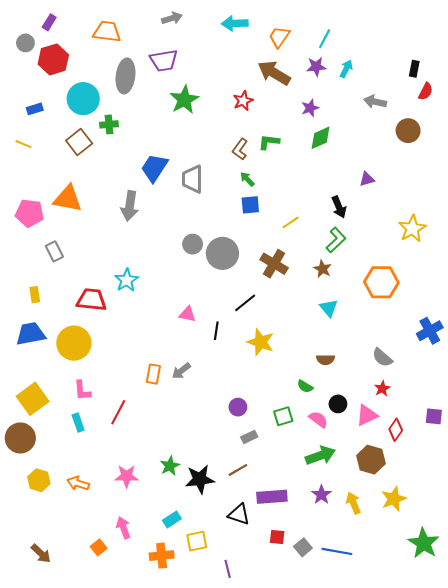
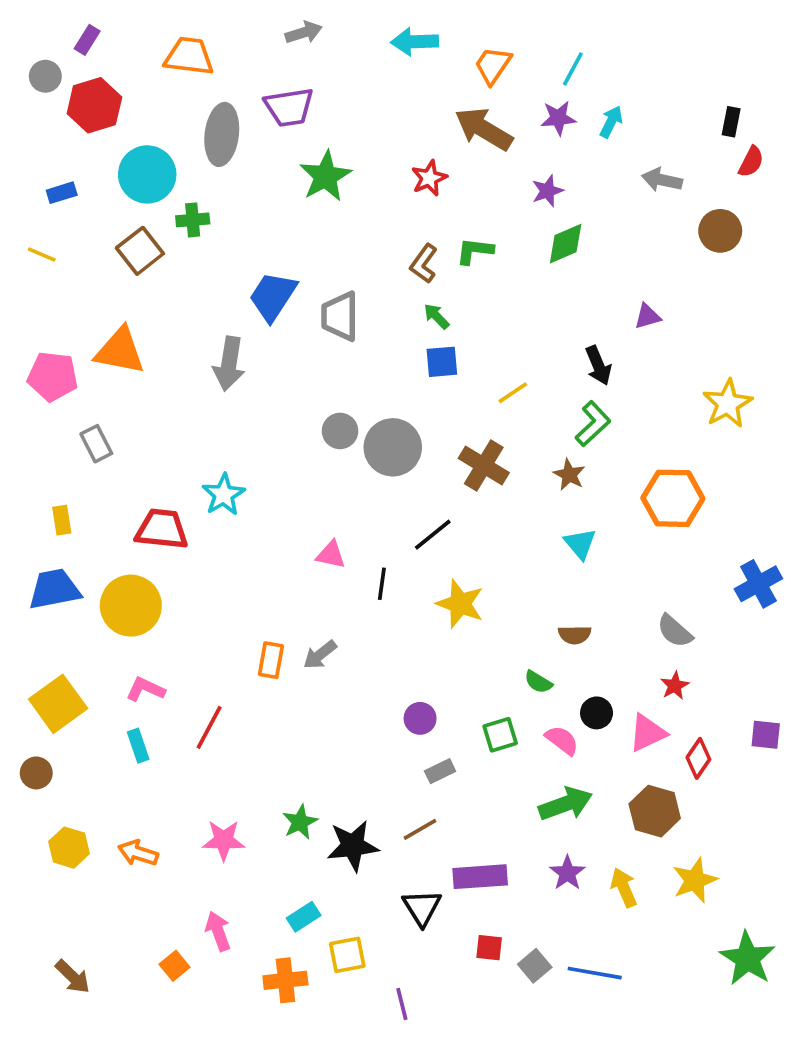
pink L-shape: (82, 391) -> (145, 689), turned 120
brown circle: (20, 438) -> (36, 773), size x0.6
black triangle: (239, 514) -> (422, 908), turned 40

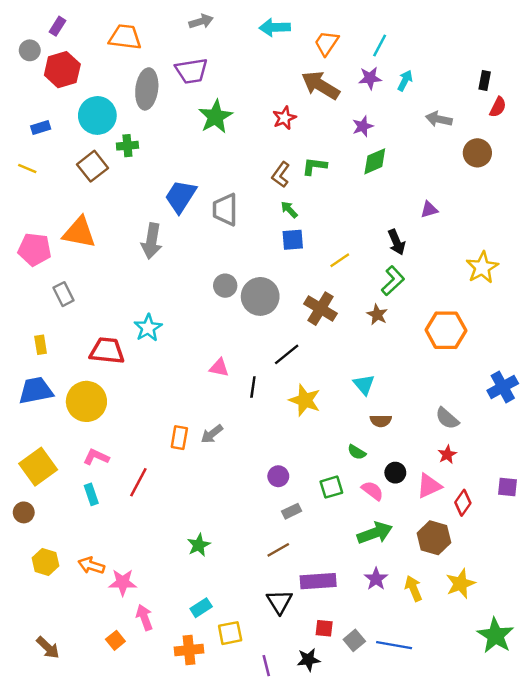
cyan triangle: (580, 544) -> (364, 385), moved
pink star: (224, 840) -> (123, 582), moved
black star: (353, 846) -> (308, 660), moved, size x0.7

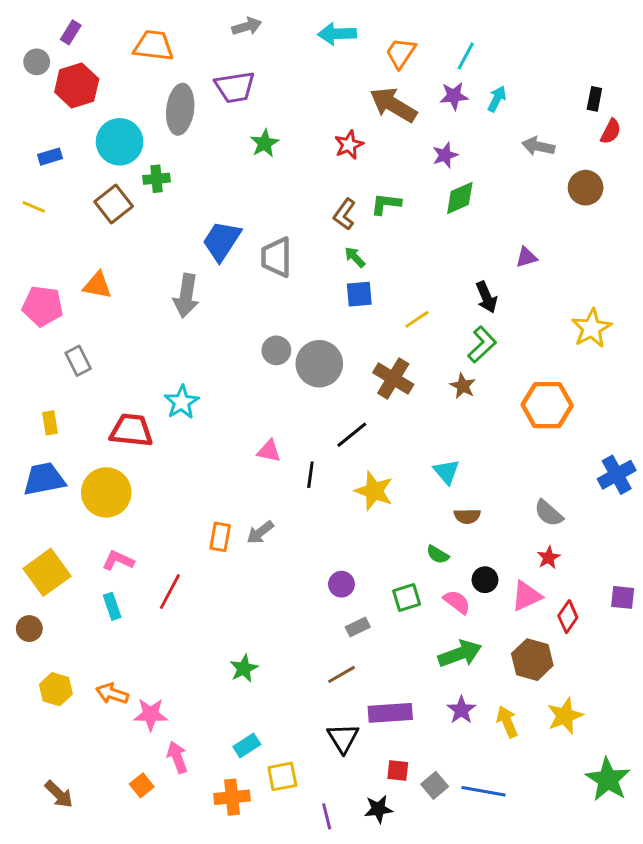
green star: (216, 117) -> (265, 143), size x0.7
orange triangle: (79, 233) -> (97, 285), size x0.7

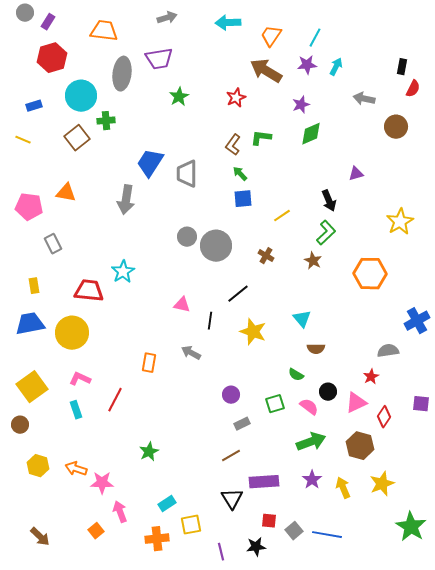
gray circle: (37, 62) -> (25, 13), moved
brown cross: (393, 379) -> (266, 256), size x0.6
gray semicircle: (549, 513) -> (388, 351), moved, turned 130
gray arrow: (260, 532) -> (191, 353), moved, turned 66
green star: (244, 668) -> (149, 452), moved

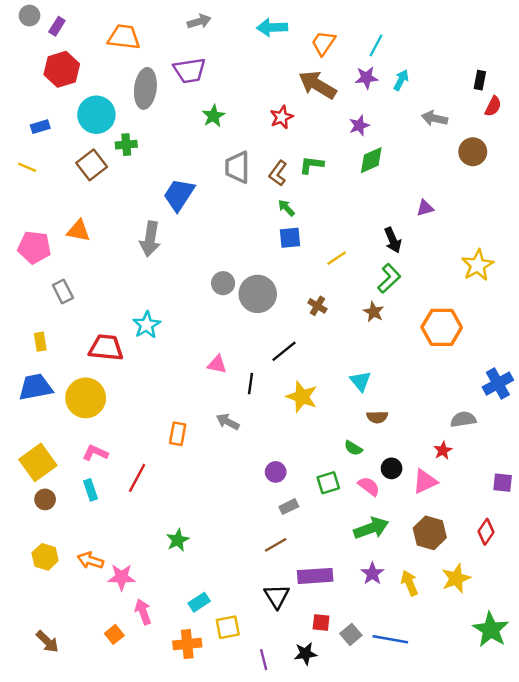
gray trapezoid: (187, 174) -> (237, 167), moved
red diamond: (384, 417) -> (486, 532), moved
brown circle: (20, 425) -> (45, 499), moved

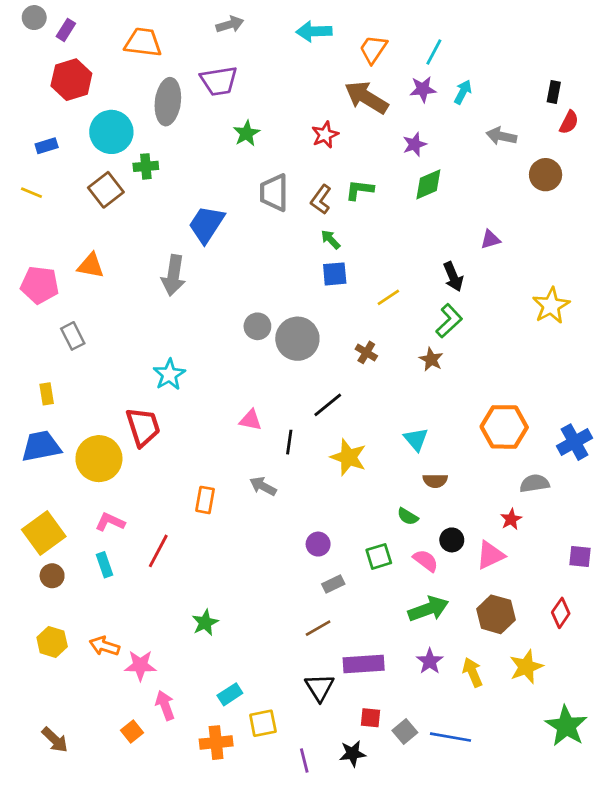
orange hexagon: (442, 327) -> (504, 427), moved
red trapezoid: (106, 348) -> (143, 427), moved, turned 66

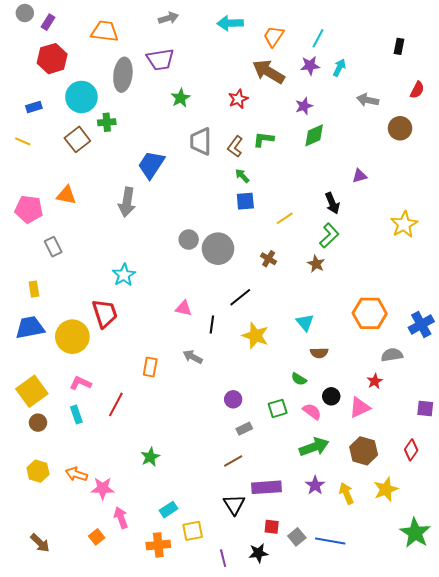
black rectangle: (554, 92) -> (399, 46), moved

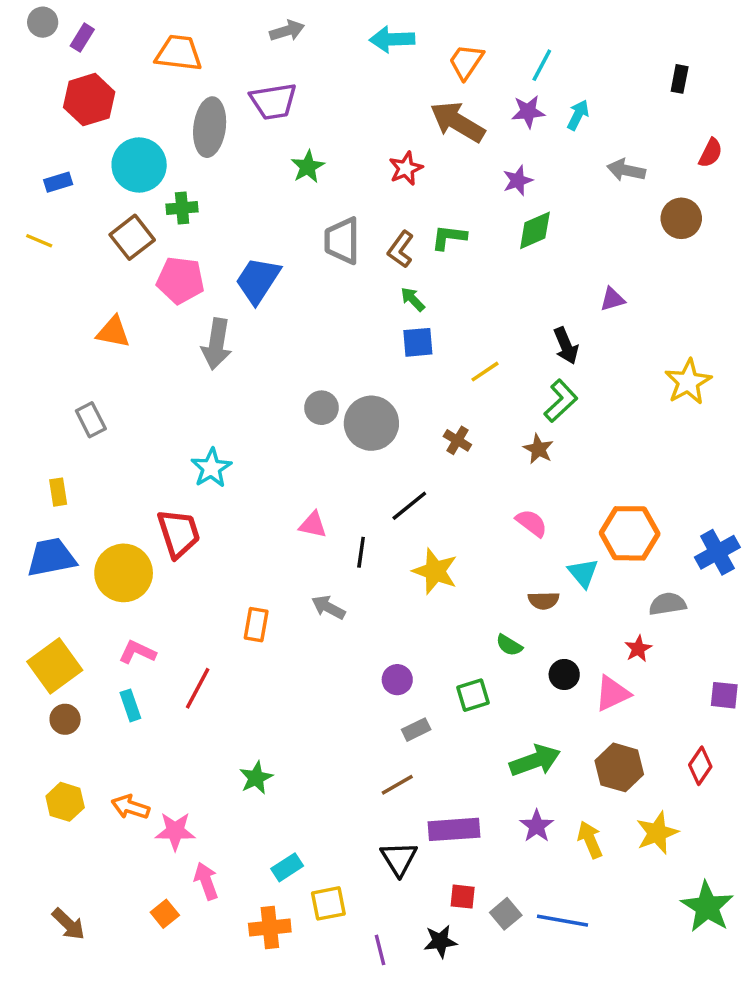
pink pentagon: (29, 209) -> (180, 280), moved
cyan triangle: (305, 322) -> (583, 573), moved
pink semicircle: (312, 411) -> (531, 523), moved

